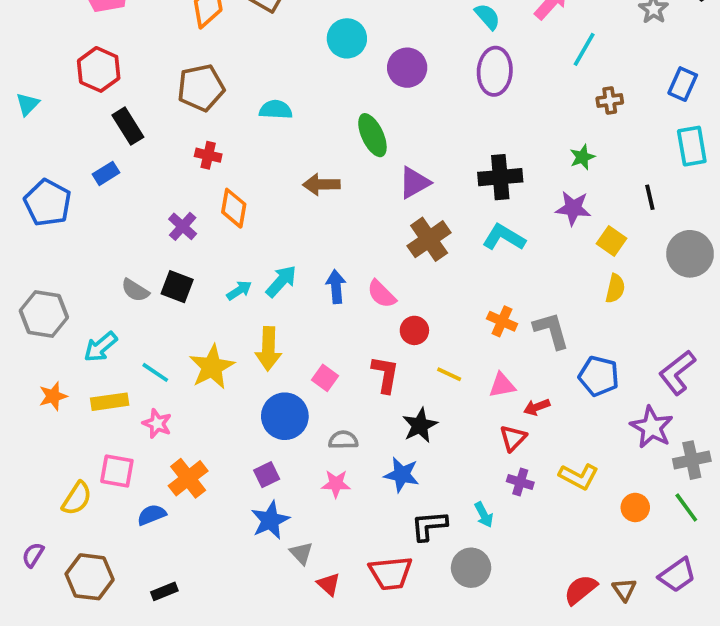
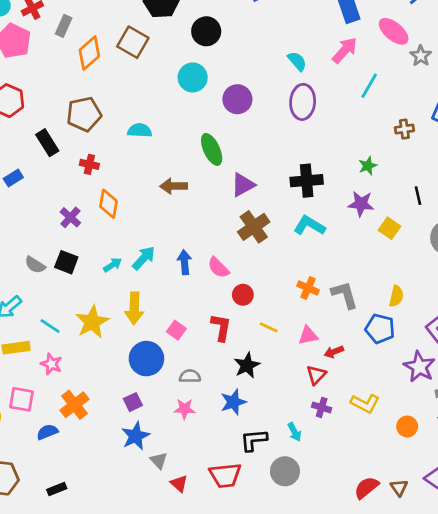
brown cross: (610, 100) -> (404, 129), moved
black rectangle: (128, 126) -> (47, 143), moved
yellow semicircle: (615, 288) -> (396, 296), moved
blue star: (402, 475) -> (233, 402), turned -30

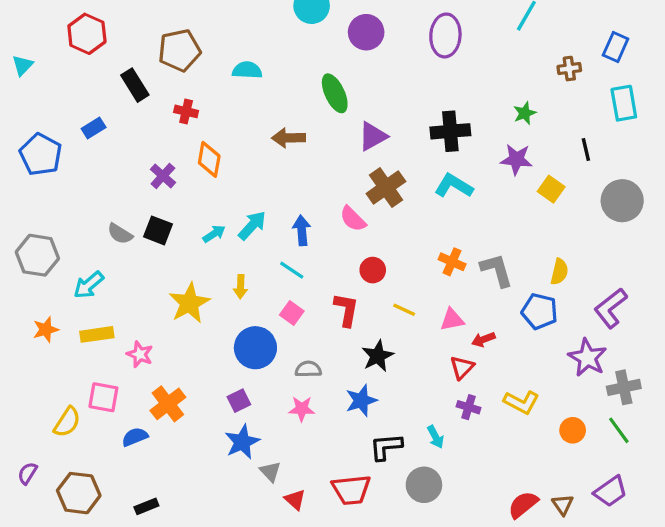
pink semicircle: (218, 268) -> (353, 219), moved
yellow arrow: (134, 308) -> (241, 287), size x0.6
cyan line: (50, 326) -> (292, 270), moved

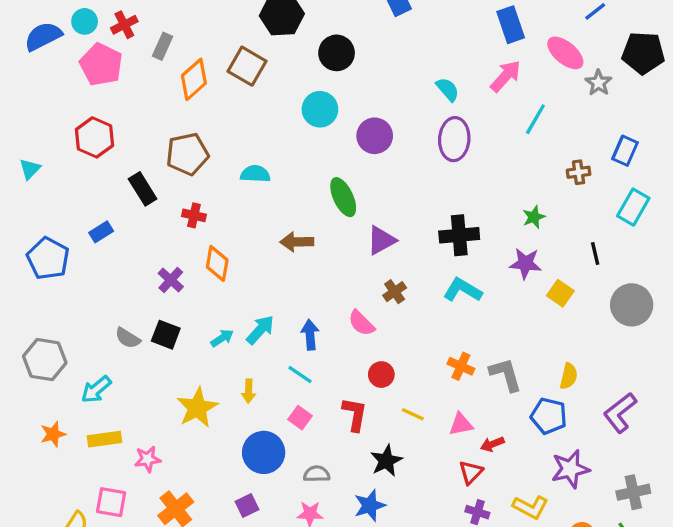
cyan rectangle: (624, 103) -> (633, 207), turned 40
brown cross: (386, 187) -> (395, 292), size x0.6
pink star: (140, 354) -> (148, 459), turned -30
purple star: (587, 358) -> (570, 469), moved, turned 30

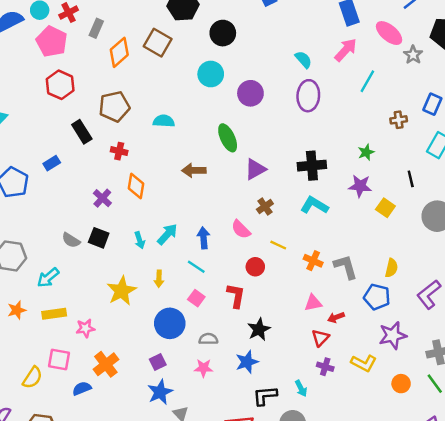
red hexagon: (94, 137) -> (60, 85), moved
cyan arrow: (222, 338) -> (140, 240), turned 105
yellow line: (413, 414) -> (278, 245), moved

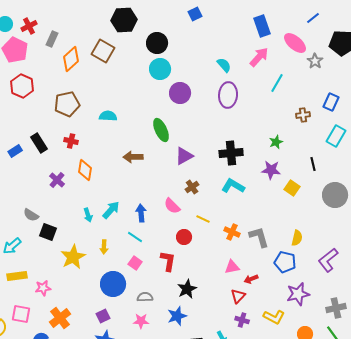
cyan circle: (211, 74) -> (160, 69), moved
black rectangle: (82, 132) -> (39, 143), moved
black square: (99, 238) -> (48, 232), moved

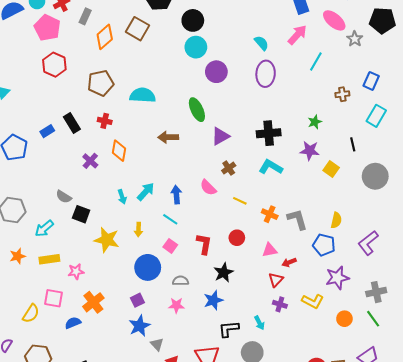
cyan semicircle: (108, 116) -> (143, 95), size x1.4
red circle: (184, 237) -> (237, 238), moved
yellow star: (73, 257) -> (107, 240), turned -30

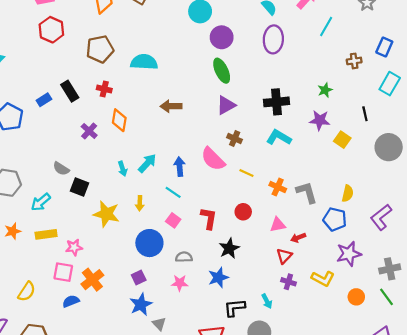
green ellipse: (197, 110) -> (222, 71), moved
brown cross: (229, 168) -> (235, 139), turned -32
pink semicircle: (208, 188) -> (213, 159), size x1.4
pink square: (53, 298) -> (63, 272), moved

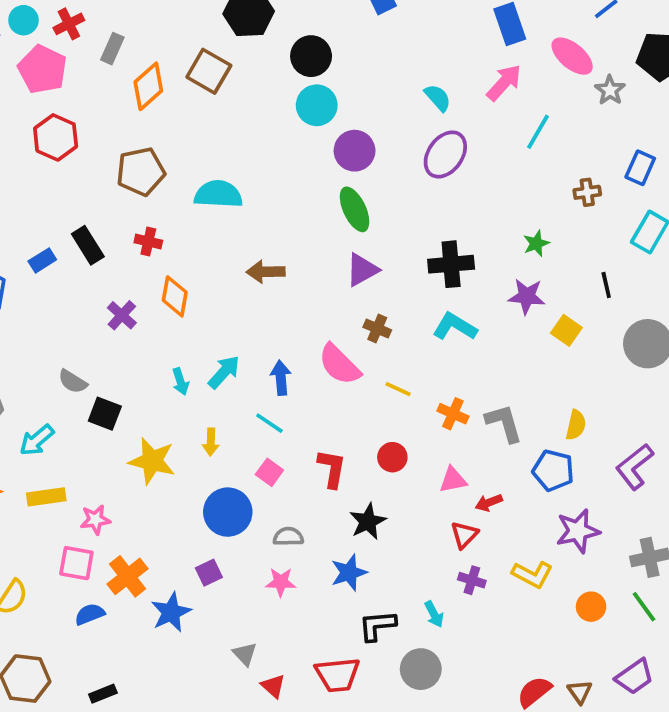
purple ellipse: (273, 39) -> (445, 154), turned 32
blue star: (141, 304) -> (171, 612), moved

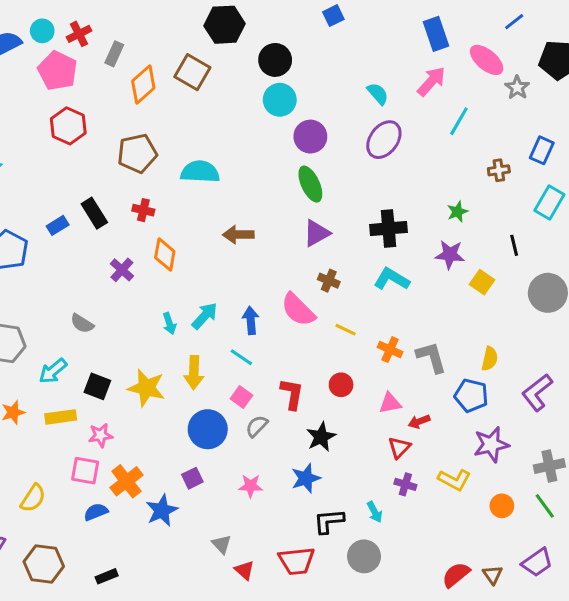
black square: (105, 414) -> (97, 386), moved
yellow arrow: (211, 442) -> (194, 373), size x1.5
gray semicircle: (288, 537) -> (257, 426), moved, turned -45

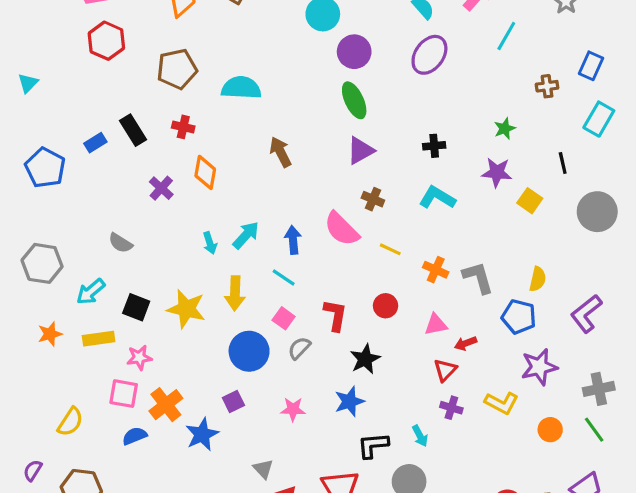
black cross: (389, 228) -> (434, 146), size x0.6
brown arrow: (238, 235) -> (280, 152), turned 64

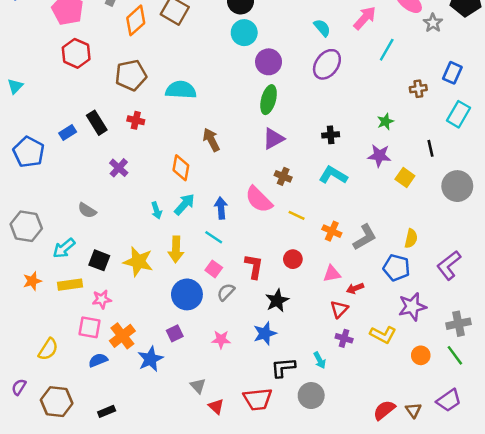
green ellipse: (354, 100) -> (269, 100), turned 40
orange diamond: (205, 172) -> (181, 168), moved
gray L-shape: (478, 278) -> (365, 237), turned 76

